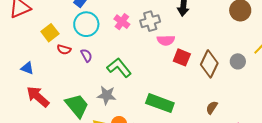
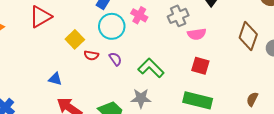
pink cross: (122, 22) -> (139, 15), moved
red square: (182, 57) -> (200, 66), moved
brown diamond: (209, 64) -> (248, 36), moved

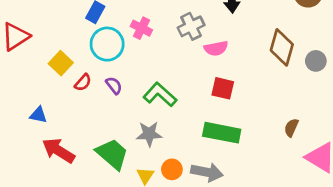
red semicircle: (91, 55) -> (83, 83), turned -56

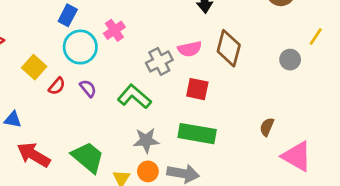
gray cross: (191, 26) -> (159, 61), moved
pink cross: (141, 28) -> (114, 30), turned 30
brown diamond: (282, 47) -> (229, 48), moved
gray star: (149, 134) -> (146, 140), moved

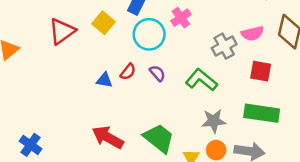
yellow square: (34, 67) -> (103, 23), moved
blue triangle: (13, 120) -> (104, 80), moved

